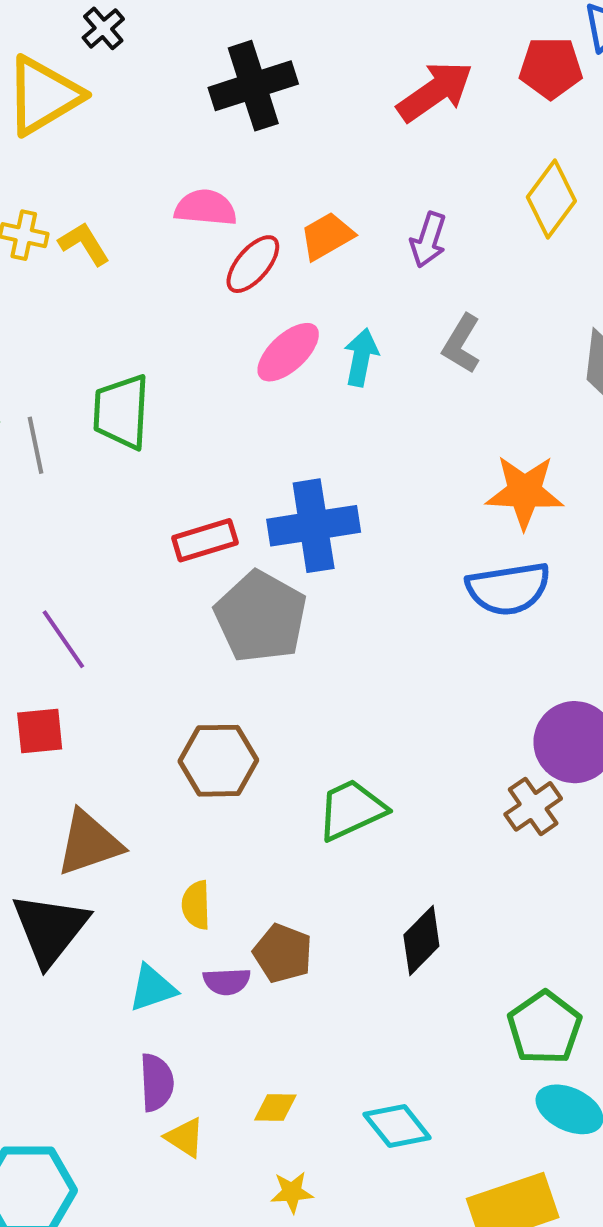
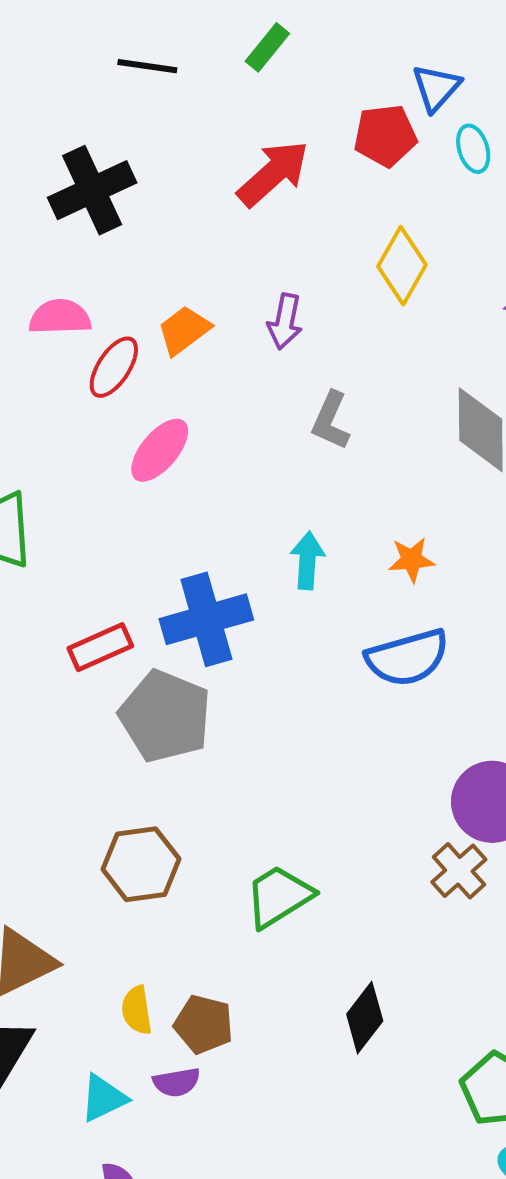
cyan arrow: (361, 357) -> (307, 560), moved
orange star: (524, 492) -> (411, 560), size x0.6
brown pentagon: (283, 953) -> (204, 1024), moved

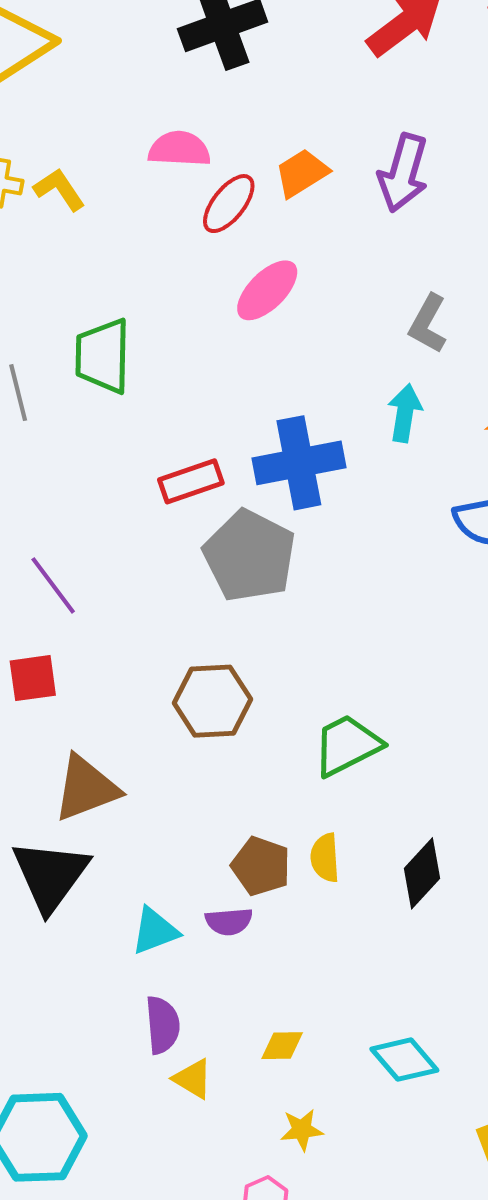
purple arrow: (285, 321) -> (403, 173), size x1.4
gray L-shape: (331, 421) -> (428, 324), moved
yellow semicircle: (137, 1010) -> (325, 858), moved

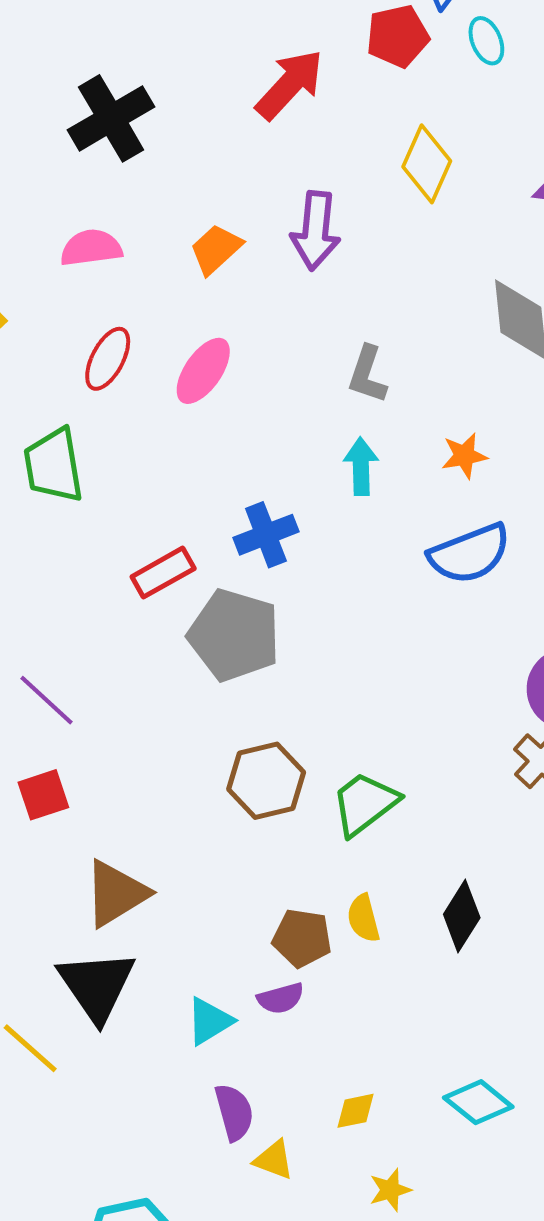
red ellipse: (229, 204) -> (108, 359), moved
blue cross: (299, 463) -> (266, 535), size x0.7
brown hexagon: (212, 701) -> (266, 781), moved

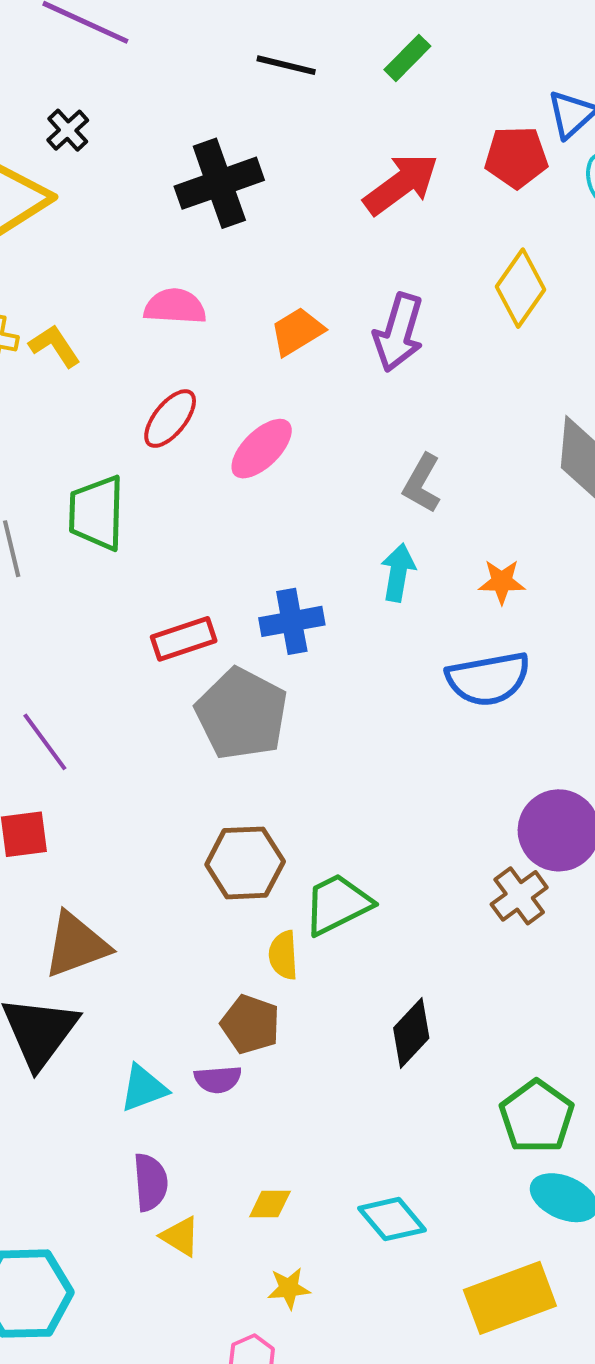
yellow semicircle: (363, 918) -> (283, 955), moved

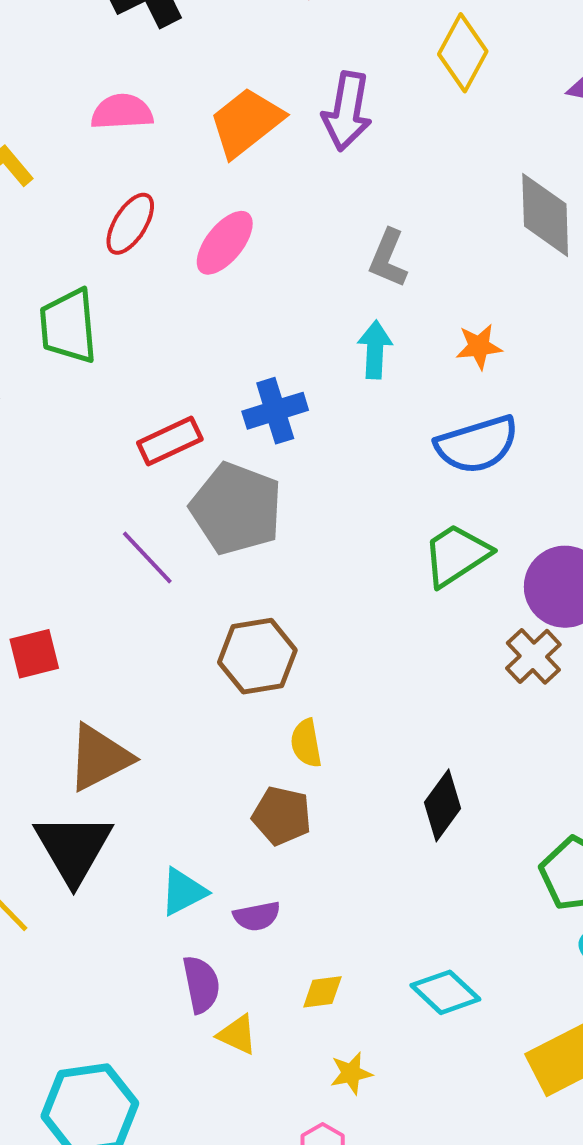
orange trapezoid: (297, 332) -> (246, 122), size x1.4
purple line: (45, 742) -> (147, 557), moved
green trapezoid: (337, 904) -> (456, 555), moved
purple semicircle: (218, 1079) -> (257, 916), moved

